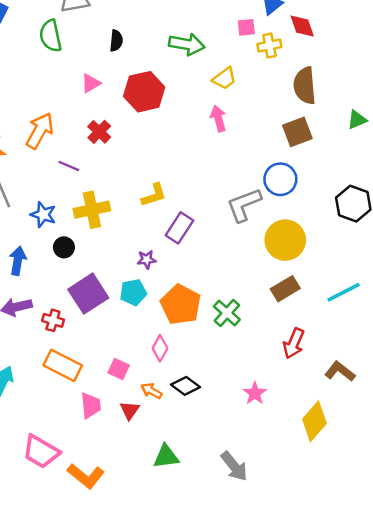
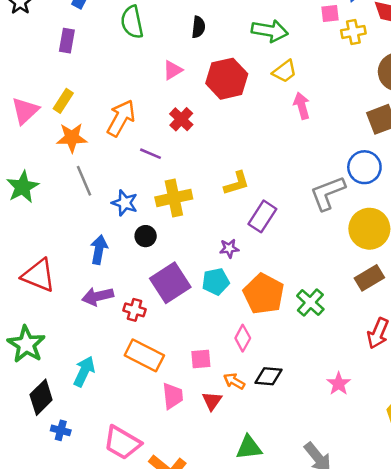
yellow trapezoid: (224, 78) -> (285, 71), moved
pink square: (119, 369) -> (201, 359), turned -30
black diamond: (186, 386) -> (269, 376), turned -32

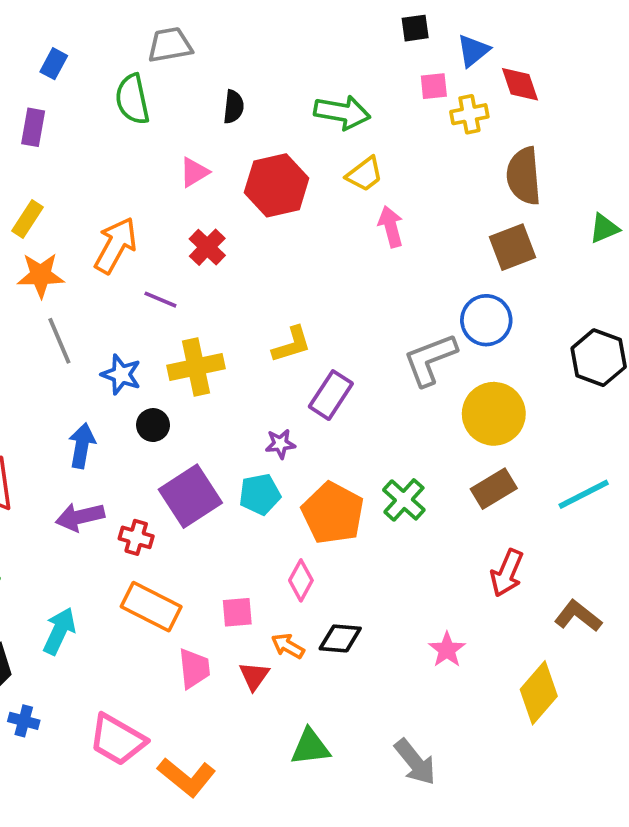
green cross: (310, 302) -> (404, 500), moved

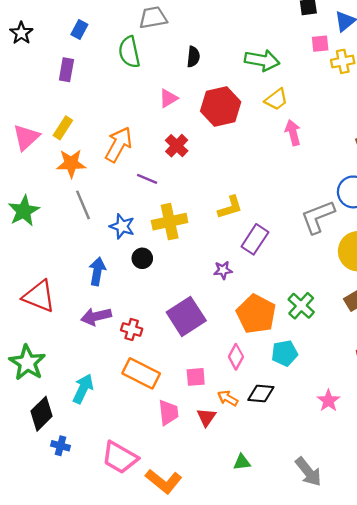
cyan pentagon: (260, 494) -> (285, 353), moved
purple square: (190, 496) -> (186, 316), moved
green triangle: (310, 747) -> (242, 462), size x0.7

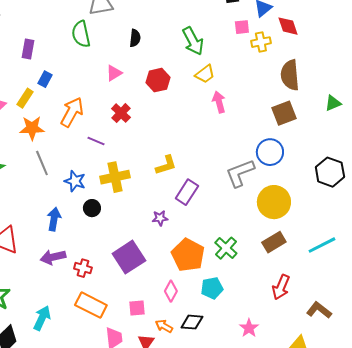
blue rectangle: (79, 29) -> (45, 79), moved
green arrow: (262, 60) -> (193, 41), turned 52
red hexagon: (221, 107) -> (158, 80), size x0.7

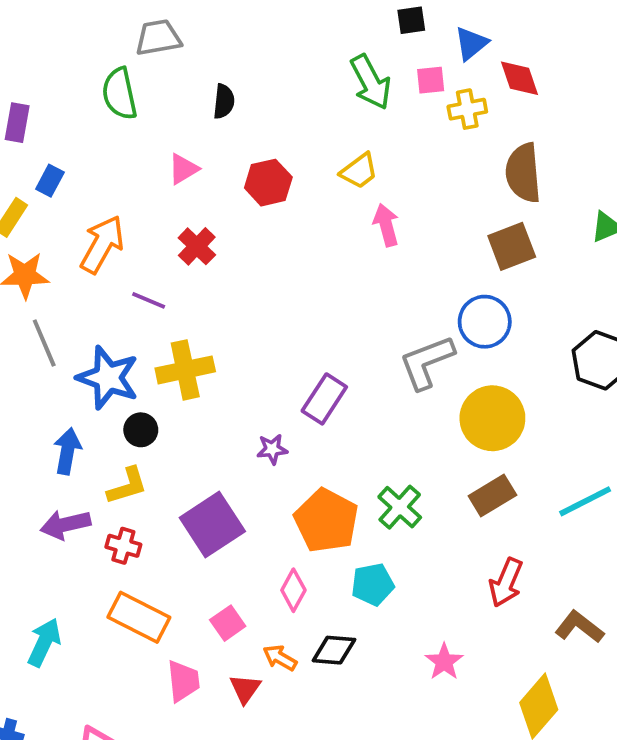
green arrow: (193, 41) -> (371, 82), moved
yellow L-shape: (166, 165) -> (127, 486), moved
blue star: (75, 181) -> (108, 378), size x1.5
pink square: (137, 308) -> (228, 623), turned -30

